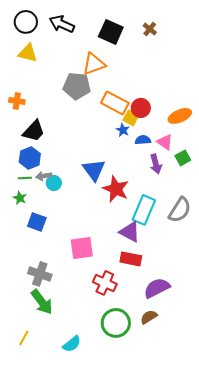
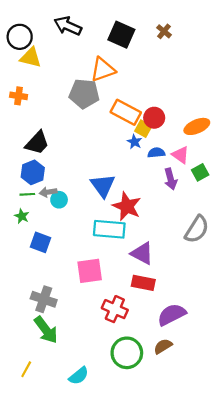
black circle: (26, 22) -> (20, 37), moved
orange cross: (17, 101) -> (19, 96), moved
cyan rectangle: (144, 210) -> (109, 229), moved, turned 72

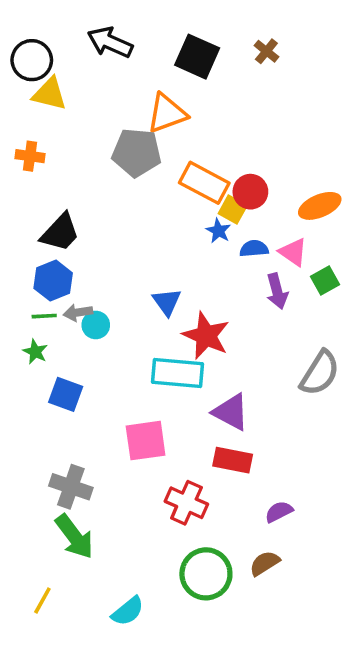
blue triangle: (103, 186) -> (167, 302), size x0.7
purple semicircle: (172, 315) -> (279, 512), size x0.6

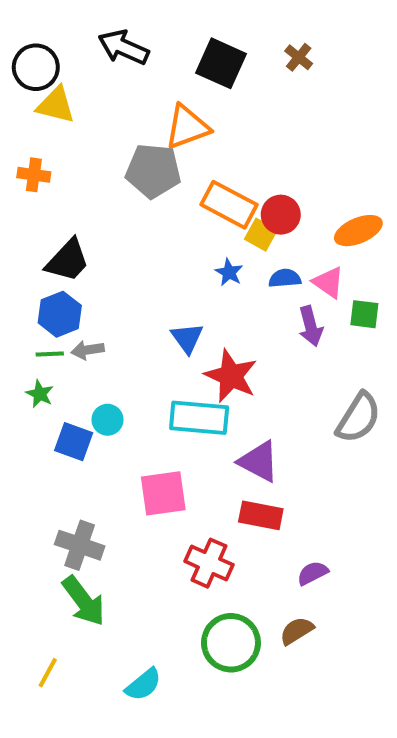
blue star: (218, 231) -> (229, 272), moved
green square: (325, 281) -> (364, 314), turned 36
cyan circle: (96, 325) -> (107, 420), moved

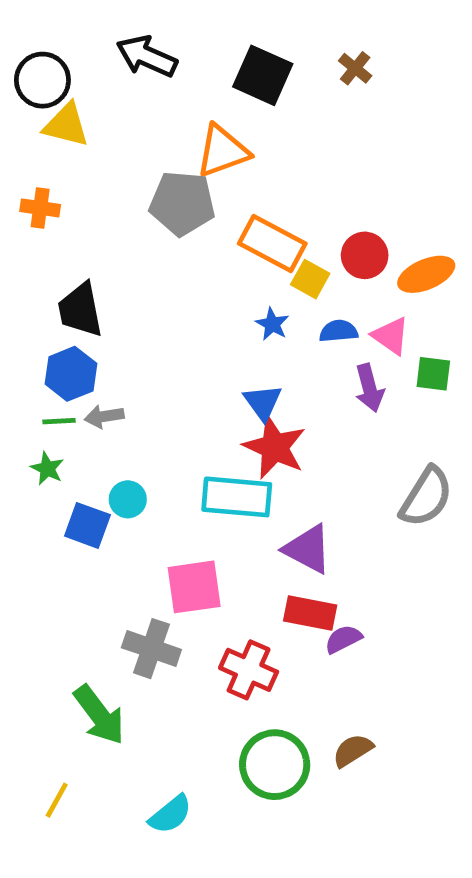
red circle: (281, 215) -> (365, 255), moved
black trapezoid: (68, 260) -> (80, 310), turned 126
blue triangle: (187, 338) -> (263, 402), moved
gray cross: (80, 545) -> (151, 649), moved
purple semicircle: (313, 573) -> (343, 639), moved

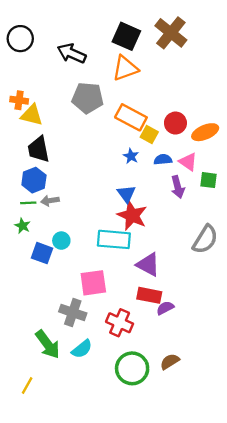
black arrow: (147, 56) -> (72, 53), moved
brown cross: (355, 68) -> (171, 33), size x2.0
yellow triangle: (66, 125) -> (32, 115), moved
orange triangle: (222, 151) -> (125, 68), moved
cyan semicircle: (170, 814) -> (82, 349), moved

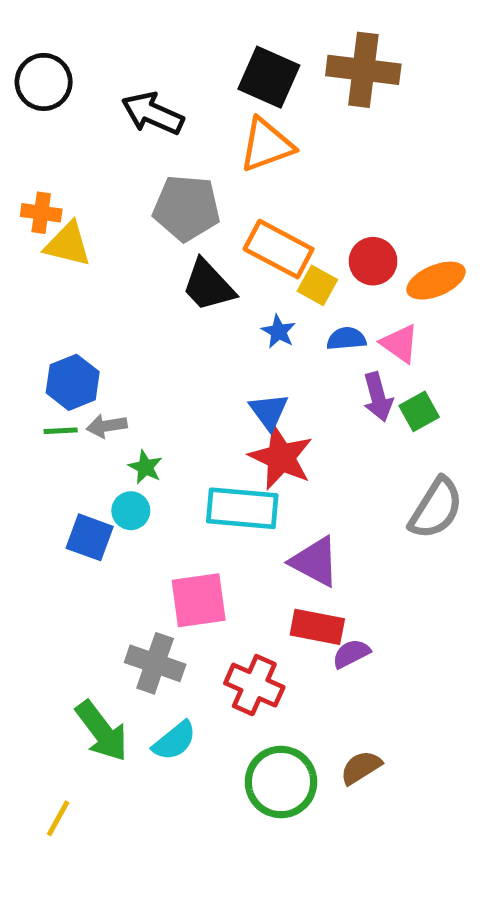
brown cross: (171, 33) -> (363, 70), turned -32
black trapezoid: (39, 149) -> (208, 285), moved, turned -32
green square: (209, 180) -> (419, 411), moved, turned -36
green star: (23, 226) -> (145, 467), moved

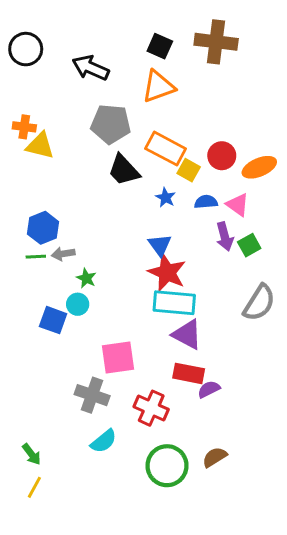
black square: (269, 77) -> (160, 46), size x0.7
cyan rectangle: (242, 508) -> (174, 303), moved
green arrow: (102, 731) -> (31, 454), moved, size x0.6

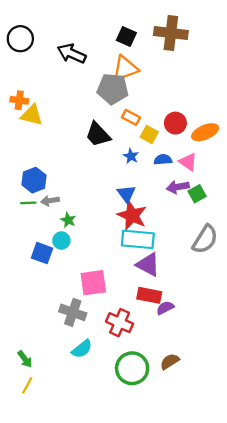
gray pentagon: (111, 124) -> (113, 89), moved
orange rectangle: (166, 149) -> (131, 117), size x0.6
purple arrow: (225, 236) -> (178, 187), turned 95

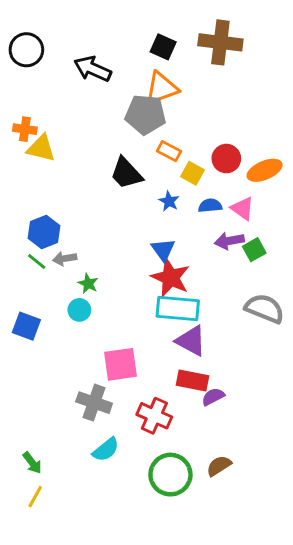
green line: (28, 203) -> (37, 261), turned 42
gray semicircle: (205, 239) -> (265, 308), turned -100
blue square: (42, 253) -> (26, 326), moved

